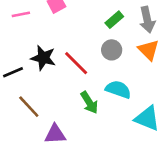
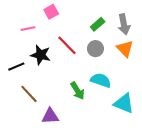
pink line: (21, 14) -> (28, 29), moved
red line: (76, 63) -> (67, 45), moved

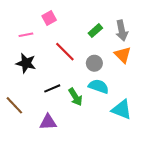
gray circle: (95, 49) -> (94, 63), moved
black star: (41, 55) -> (26, 63), moved
black line: (16, 67) -> (52, 88), moved
brown line: (29, 94) -> (14, 105), moved

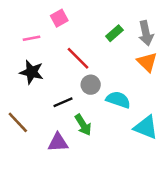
gray circle: (94, 63) -> (91, 85), moved
green arrow: (75, 97) -> (83, 125), moved

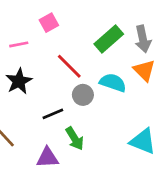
green rectangle: (114, 33) -> (109, 39), size x1.5
black star: (32, 72) -> (19, 81), turned 30
cyan semicircle: (118, 100) -> (113, 83), moved

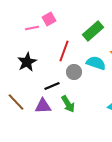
pink line: (19, 44) -> (32, 28), moved
red line: (69, 66) -> (64, 51), turned 65
purple triangle: (47, 158) -> (43, 106), moved

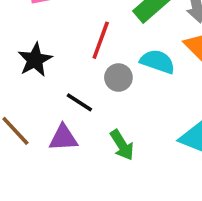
black line: (52, 86) -> (79, 102), turned 56
green arrow: (68, 104) -> (122, 145), moved

